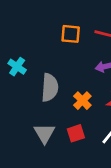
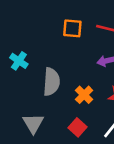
gray triangle: (45, 133) -> (33, 123), moved
red square: (76, 133) -> (78, 127), turned -30

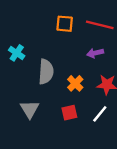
red square: (78, 127) -> (69, 113), turned 35

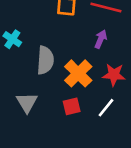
purple arrow: (95, 53) -> (101, 39), turned 126
orange cross: (75, 83) -> (78, 73), size x1.5

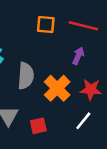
red square: (72, 106) -> (38, 126), moved

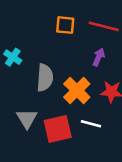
white line: (83, 121) -> (91, 124), moved, turned 66
red square: (38, 126) -> (58, 129), size x1.6

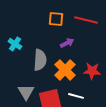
purple arrow: (99, 57) -> (67, 43), moved, turned 40

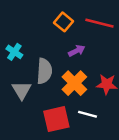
orange square: (56, 19) -> (64, 22), turned 35
gray triangle: (26, 92) -> (22, 90), moved

